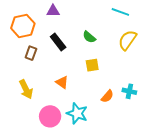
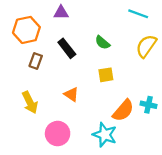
orange semicircle: (107, 96) -> (123, 111), size x1.5
cyan star: (77, 113) -> (105, 135), moved

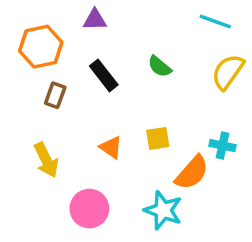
yellow square: (106, 75) -> (158, 138), moved
cyan cross: (148, 105) -> (222, 146), moved

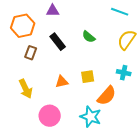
cyan cross: (222, 146) -> (124, 73), moved
orange triangle: (111, 147) -> (62, 82), turned -48

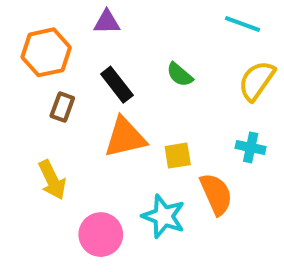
orange triangle: (62, 82) -> (125, 137), moved, size x1.6
orange semicircle: (107, 96) -> (216, 194), turned -65
cyan star: (91, 117) -> (164, 216), moved

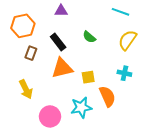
purple triangle: (107, 22) -> (61, 11), moved
cyan star: (164, 216) -> (81, 107), turned -30

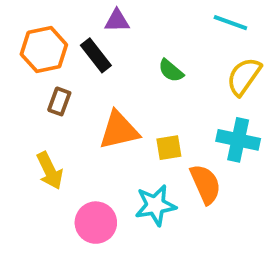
black rectangle: (58, 42) -> (96, 55), moved
cyan cross: (124, 73) -> (238, 140), size x1.5

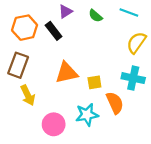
purple triangle: (117, 21) -> (65, 11), turned -32
green semicircle: (171, 71) -> (96, 16), moved
brown rectangle: (59, 101) -> (18, 65), moved, size x1.6

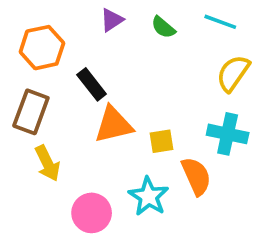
black rectangle: (54, 31) -> (92, 84), moved
cyan star: (87, 115) -> (149, 196), turned -30

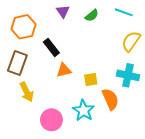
purple triangle: (112, 20) -> (63, 11), turned -32
green semicircle: (163, 27) -> (92, 15), turned -80
orange triangle: (114, 125) -> (64, 70), size x0.7

